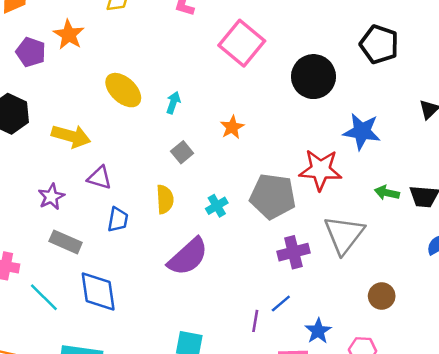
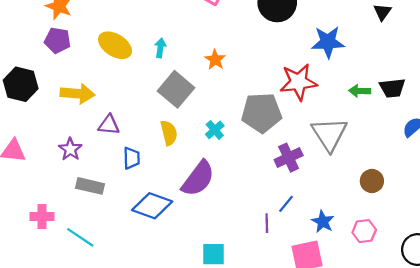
purple pentagon: (31, 52) -> (57, 40), moved
gray square: (182, 152) -> (176, 89), size x1.8
blue diamond: (98, 291) -> (152, 206), moved, turned -51

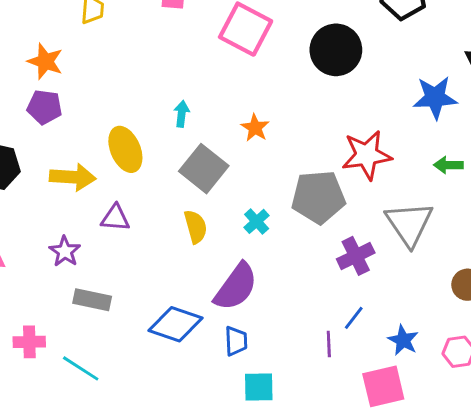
blue star: (328, 42) -> (435, 98), moved
yellow ellipse: (115, 45) -> (125, 149), moved, turned 36
blue trapezoid: (131, 158) -> (236, 341), moved

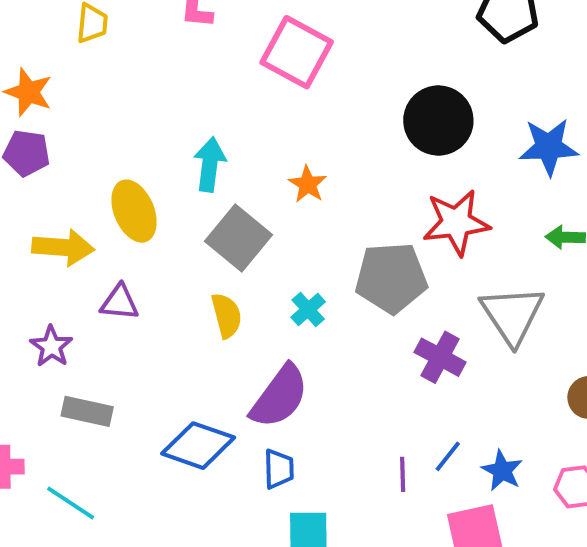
black circle: (336, 50) -> (438, 121), moved
cyan arrow: (182, 114) -> (210, 164), size x1.5
purple cross: (356, 256) -> (440, 357), turned -36
blue line: (354, 318) -> (448, 456), moved

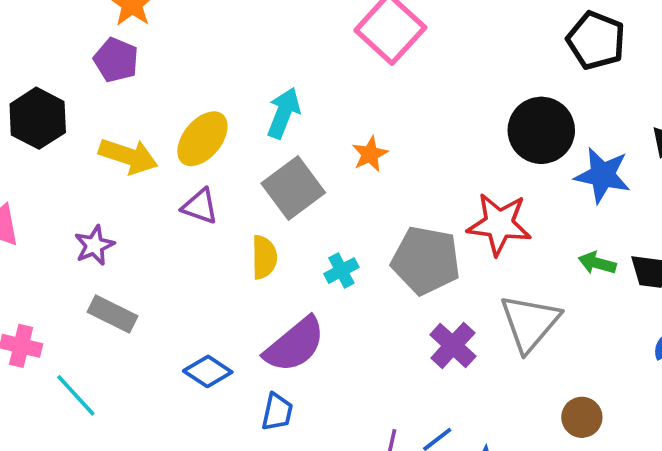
black circle: (438, 121) -> (541, 130), moved
yellow ellipse: (134, 211) -> (202, 139), turned 48
purple triangle: (119, 303) -> (200, 206), moved
blue diamond: (198, 446) -> (208, 371), size x0.7

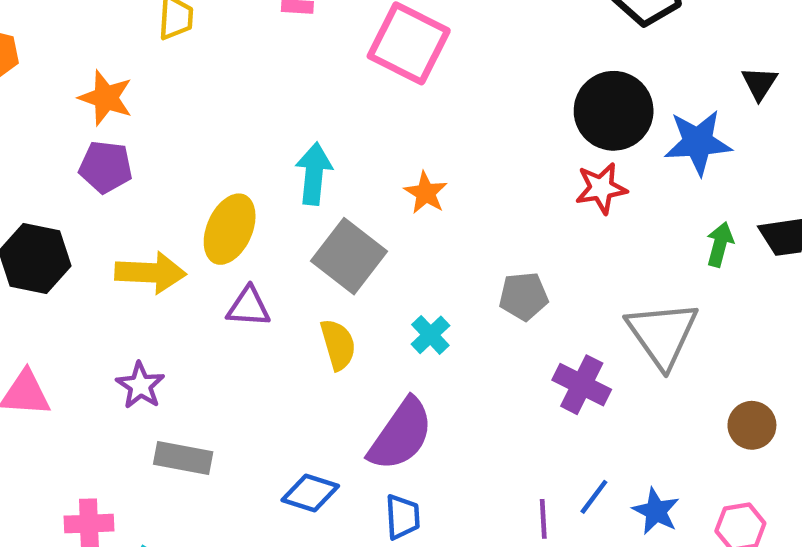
red star: (499, 224) -> (601, 188), moved, size x0.7
gray pentagon: (426, 260) -> (524, 296), size x0.6
green arrow: (597, 263) -> (720, 244), turned 105

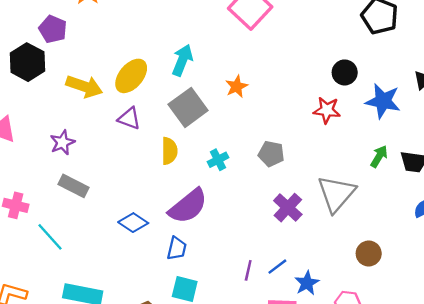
black circle: (614, 111) -> (345, 72), size x0.6
purple pentagon: (106, 167) -> (53, 29), moved

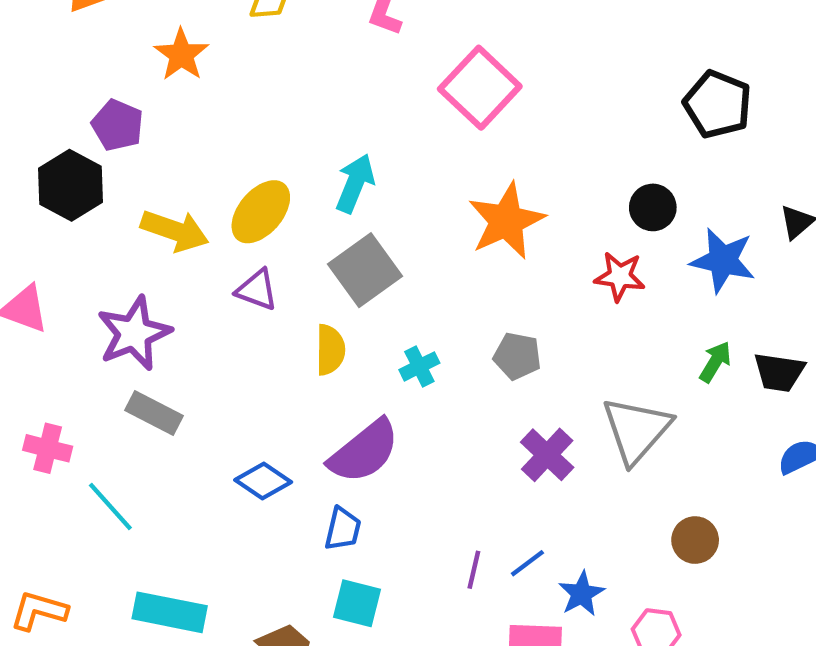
orange star: (237, 86) -> (506, 221), moved, size x1.8
purple star: (62, 142) -> (134, 333), size x1.6

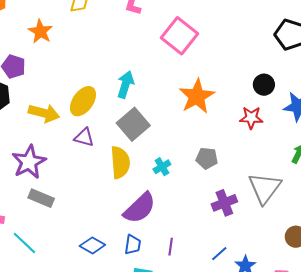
yellow semicircle: (330, 350) -> (120, 162), size x1.4
purple cross: (547, 455) -> (224, 203), turned 30
blue diamond: (263, 481) -> (92, 245), moved
purple line: (474, 570) -> (171, 247), moved

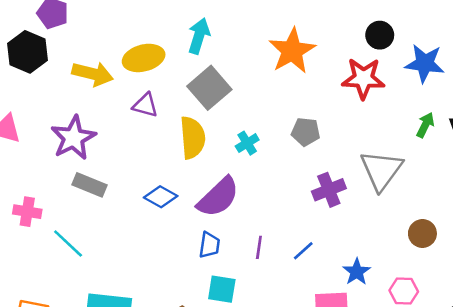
yellow ellipse: (83, 101) -> (144, 58), turned 40
red star: (251, 118) -> (363, 78), size x1.4
blue diamond: (92, 245) -> (161, 197), moved
blue line: (219, 254) -> (303, 251), moved

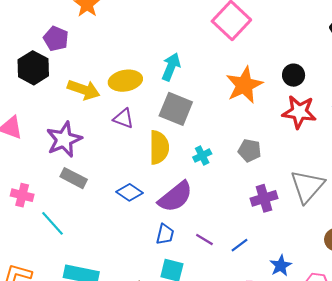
black circle: (380, 35) -> (294, 75), moved
gray square: (209, 88) -> (176, 109), turned -32
purple line: (259, 247) -> (204, 240), turned -72

